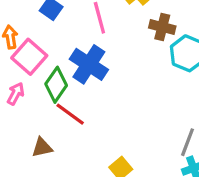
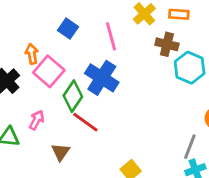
pink arrow: (16, 94) -> (37, 120), moved
brown triangle: (42, 147) -> (61, 152), turned -42

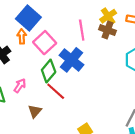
blue square: (68, 29) -> (28, 18), moved, size x1.6
brown cross: (167, 44) -> (107, 30), moved
pink square: (49, 71) -> (45, 43), moved

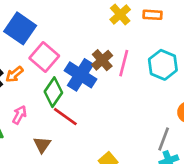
pink line: (82, 30) -> (124, 63), moved, turned 30
brown cross: (107, 30) -> (102, 60), moved, turned 35
orange arrow: (22, 36) -> (14, 74), moved, turned -120

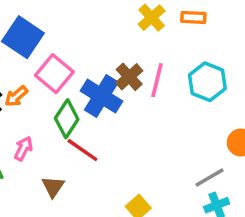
gray line: (164, 139) -> (210, 177), turned 40

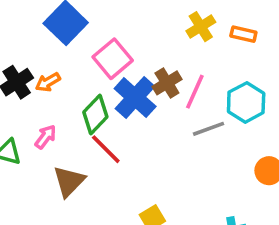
pink square: (54, 74) -> (113, 59), moved
gray line: (210, 177) -> (208, 129), moved
brown triangle: (53, 187) -> (69, 181), size x1.4

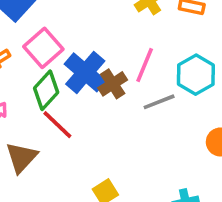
pink square: (113, 59) -> (43, 48), moved
brown cross: (167, 83) -> (113, 84), moved

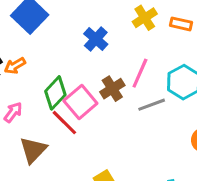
pink square: (43, 48) -> (80, 102), moved
blue cross: (85, 72) -> (96, 39), moved, size x0.7

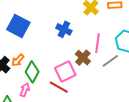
green diamond: (55, 93) -> (32, 72), moved
pink square: (80, 102) -> (65, 71), turned 30

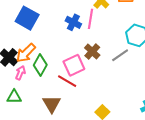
pink line: (97, 43) -> (90, 19), moved
orange arrow: (18, 60) -> (26, 53), size x1.5
pink arrow: (25, 90) -> (20, 73), moved

